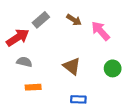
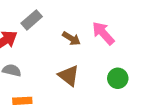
brown arrow: (74, 20) -> (71, 38), moved

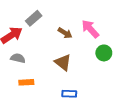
green circle: (118, 78) -> (104, 53), moved

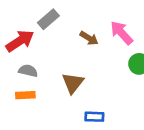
brown triangle: (63, 62) -> (73, 83), moved, turned 30
orange rectangle: (26, 82) -> (25, 95), moved

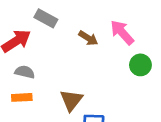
gray rectangle: (48, 19) -> (46, 18), turned 70
brown triangle: (73, 83) -> (71, 100), moved

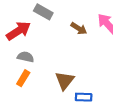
orange rectangle: (22, 97) -> (23, 78), turned -56

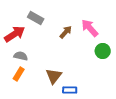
brown arrow: (79, 28) -> (66, 32), turned -80

